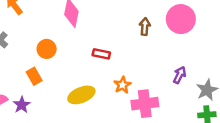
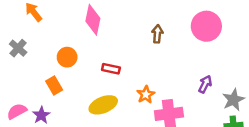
brown arrow: (145, 27) -> (157, 34), moved
red rectangle: (101, 54) -> (111, 69), moved

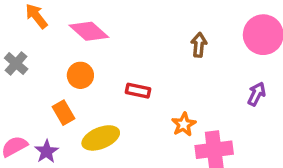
pink diamond: (93, 20) -> (89, 31), moved, turned -60
purple arrow: (205, 84) -> (256, 94), moved
yellow ellipse: (103, 105) -> (101, 138), moved

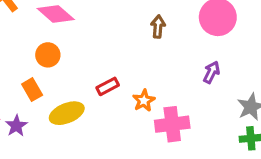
red rectangle: (138, 91) -> (108, 86), moved, turned -40

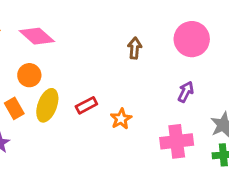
yellow ellipse: (67, 113) -> (47, 105), moved, turned -48
pink cross: (172, 124) -> (177, 141), moved

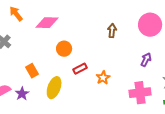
pink diamond: (37, 36) -> (47, 23), turned -40
orange circle: (29, 75) -> (64, 49), moved
yellow ellipse: (47, 105) -> (54, 88), moved

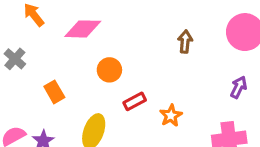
orange rectangle: (32, 71) -> (54, 92), moved

